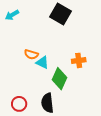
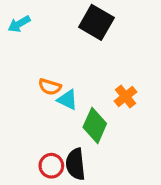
orange cross: (79, 60) -> (125, 96), turned -32
red circle: (19, 104) -> (51, 166), moved

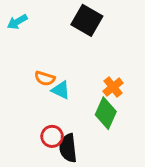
green diamond: (95, 125) -> (106, 113), moved
red circle: (51, 166) -> (52, 136), moved

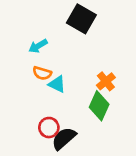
cyan arrow: (17, 22) -> (38, 46), moved
black semicircle: (68, 148) -> (64, 138), turned 55

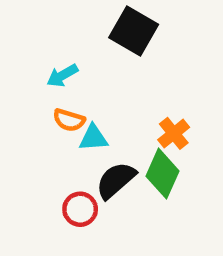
cyan triangle: (57, 84) -> (93, 138), turned -30
black semicircle: (64, 138) -> (116, 180), moved

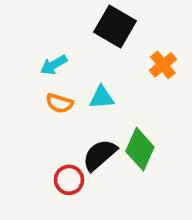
orange cross: (174, 133) -> (163, 65), moved
cyan triangle: (93, 138) -> (102, 97), moved

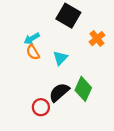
cyan triangle: (102, 97) -> (60, 58), turned -42
orange semicircle: (59, 103) -> (33, 52), moved, turned 42

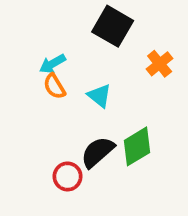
cyan triangle: (60, 58) -> (99, 96), turned -35
green diamond: (83, 89) -> (137, 146), turned 35

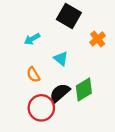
orange semicircle: (54, 86) -> (33, 75), moved
red circle: (68, 176) -> (41, 108), size x1.5

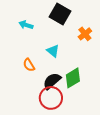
cyan arrow: (32, 39) -> (26, 25), moved, turned 48
red circle: (41, 108) -> (51, 98), moved

